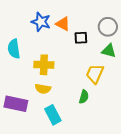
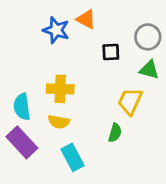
orange triangle: (63, 24) -> (86, 19), moved
cyan semicircle: (14, 49) -> (22, 107), moved
purple rectangle: (16, 104) -> (22, 142), turned 35

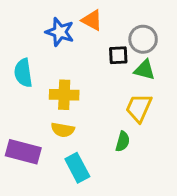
gray circle: (148, 37) -> (143, 39), moved
green triangle: (149, 70) -> (145, 70), moved
cyan semicircle: (22, 107) -> (23, 73), moved
purple rectangle: (22, 142) -> (23, 152), turned -32

